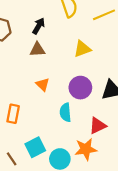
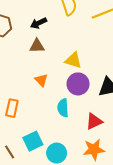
black arrow: (39, 26) -> (39, 23), turned -147
yellow triangle: (82, 49) -> (73, 60), moved, turned 36
orange star: (86, 149) -> (94, 150), moved

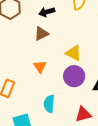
brown triangle: (37, 46) -> (41, 34), turned -35
cyan semicircle: (63, 108) -> (49, 104), moved

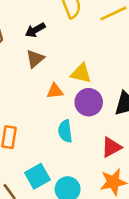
orange triangle: (40, 67) -> (55, 91), moved, turned -48
cyan semicircle: (49, 104) -> (65, 131), moved

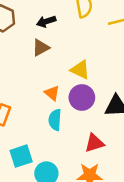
orange triangle: (55, 91) -> (52, 93), moved, turned 35

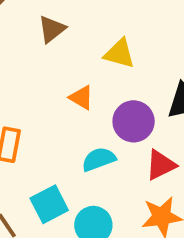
purple circle: (82, 98) -> (134, 121), moved
cyan semicircle: (55, 120) -> (99, 159), moved, turned 75

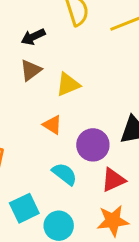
yellow triangle: (119, 54) -> (68, 84), moved, turned -40
cyan semicircle: (99, 159) -> (64, 174), turned 56

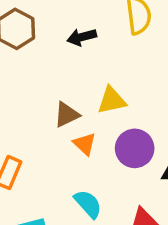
brown triangle: (31, 70) -> (67, 115), moved
purple circle: (93, 145) -> (135, 148), moved

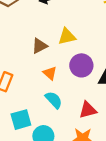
orange triangle: (85, 144) -> (50, 73), moved

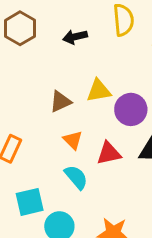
purple circle: (81, 65) -> (131, 109), moved
red triangle: (88, 110) -> (109, 153), moved

